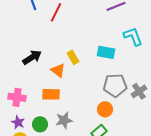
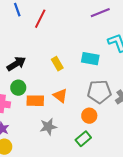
orange triangle: (58, 70) -> (60, 96), moved
green circle: (40, 124) -> (18, 88), moved

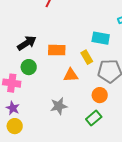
yellow rectangle: (57, 64) -> (87, 57), moved
orange triangle: (60, 96) -> (71, 75), turned -42
orange rectangle: (35, 101) -> (57, 50), moved

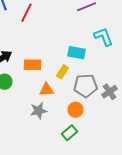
yellow rectangle: (87, 57) -> (62, 72), turned 64
gray star: (59, 106) -> (38, 111), moved

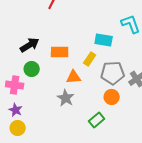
orange circle: (76, 110) -> (112, 97), moved
gray star: (38, 111) -> (66, 98), turned -30

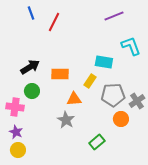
orange circle: (112, 97) -> (121, 119), moved

